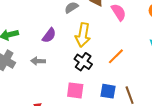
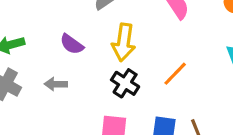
purple semicircle: (49, 35) -> (72, 44), turned 91

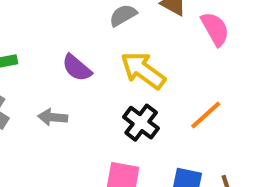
yellow arrow: (124, 42) -> (143, 70), turned 114

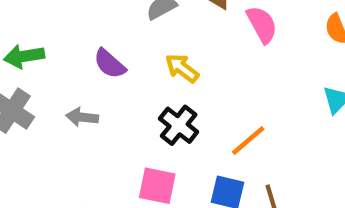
yellow arrow: (143, 70) -> (182, 68), size x0.7
orange line: (206, 115) -> (248, 141), moved

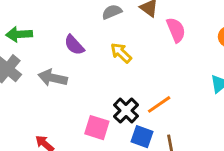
gray arrow: (82, 117) -> (53, 78), size x1.4
black cross: (179, 125) -> (126, 111), moved

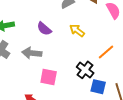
orange line: (159, 104) -> (106, 52), moved
pink square: (97, 128) -> (49, 77), moved

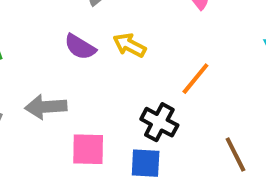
purple semicircle: (44, 29) -> (80, 47), moved
blue square: (98, 87) -> (146, 163), moved

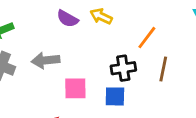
black cross: (159, 122) -> (123, 68), turned -35
brown line: (235, 154) -> (163, 69), moved, turned 40

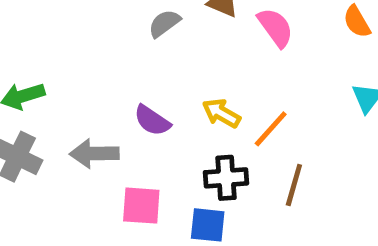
yellow arrow: (101, 16) -> (221, 113), moved
purple semicircle: (67, 19) -> (152, 121), moved

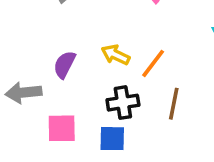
purple semicircle: (152, 121) -> (64, 64), turned 88

